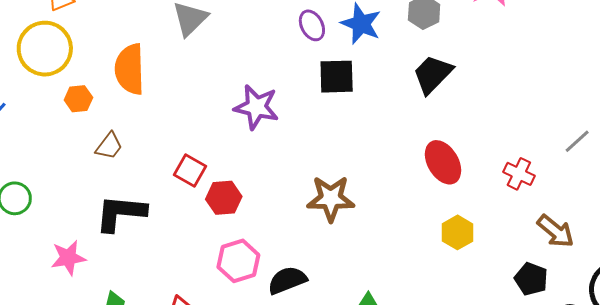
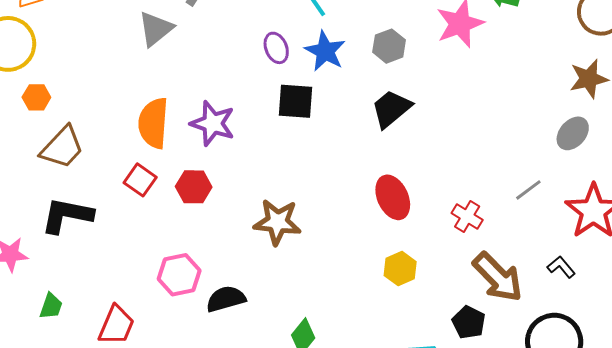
orange semicircle: (130, 69) -> (153, 123), moved
brown trapezoid: (109, 146) -> (62, 147), size x1.6
red hexagon: (224, 198) -> (194, 187), moved
brown arrow: (556, 231) -> (498, 277), size x1.4

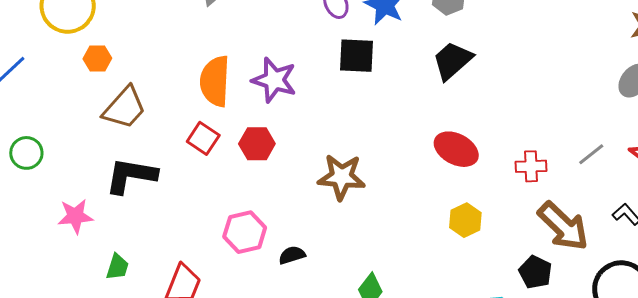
gray line: (528, 190) -> (591, 154), moved
red ellipse: (393, 197) -> (456, 149), turned -36
red cross: (467, 216) -> (531, 166), turned -32
black semicircle: (226, 299) -> (292, 255), size x0.7

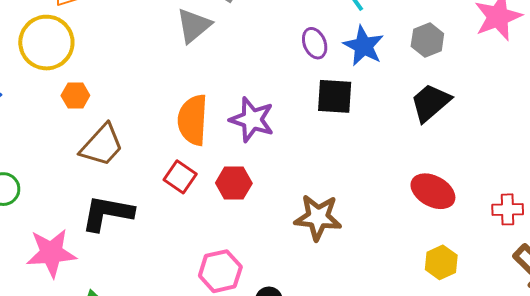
pink star: (75, 216) -> (51, 253), size x1.4

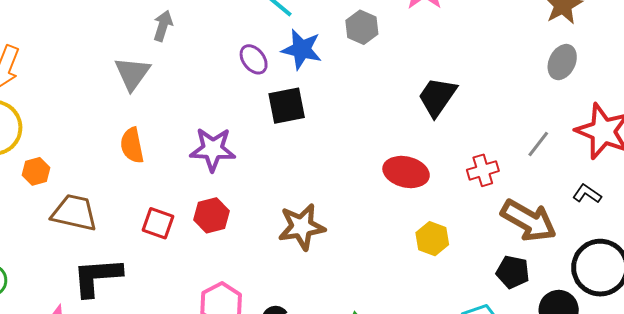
black trapezoid: (430, 103) -> (437, 97), moved
orange semicircle: (193, 120) -> (132, 145), moved, size x0.7
brown trapezoid: (102, 145) -> (74, 213), turned -105

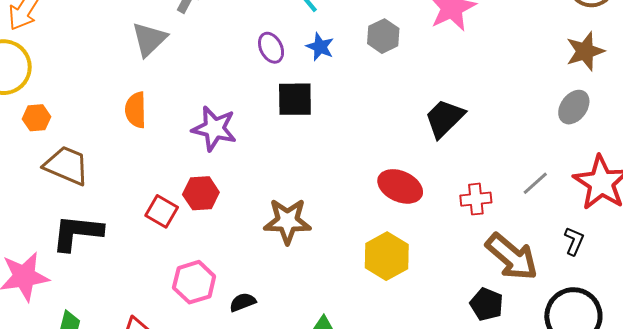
blue star: (302, 49) -> (320, 47), size x0.7
black L-shape: (587, 194) -> (574, 241), turned 68
red square: (158, 223) -> (162, 211), moved
yellow hexagon: (432, 239) -> (387, 256), moved, size x1.4

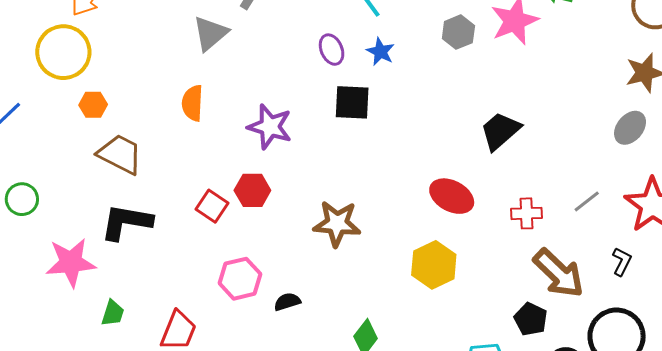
gray hexagon: (383, 36) -> (458, 32), moved

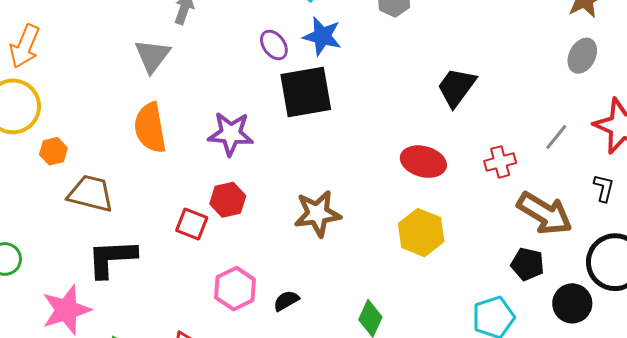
blue star: (381, 52) -> (322, 36), size x1.4
black square: (352, 102) -> (306, 92), size x1.4
orange semicircle: (193, 103) -> (150, 128), size x1.4

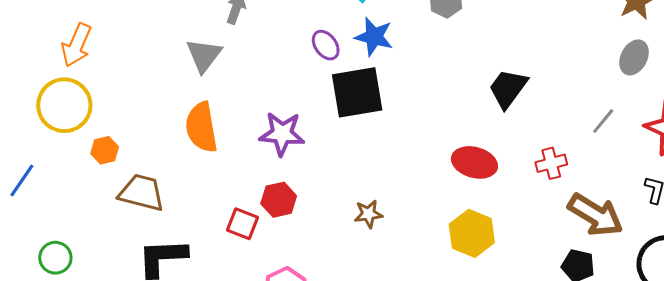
gray line: (556, 137) -> (603, 121), moved
brown star: (318, 214) -> (368, 214), size x0.6

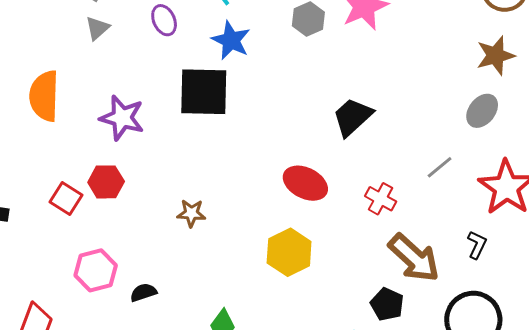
purple ellipse: (326, 45) -> (164, 20), moved
gray triangle: (204, 55) -> (97, 28), moved, size x0.7
red cross: (551, 163) -> (381, 199), turned 32

